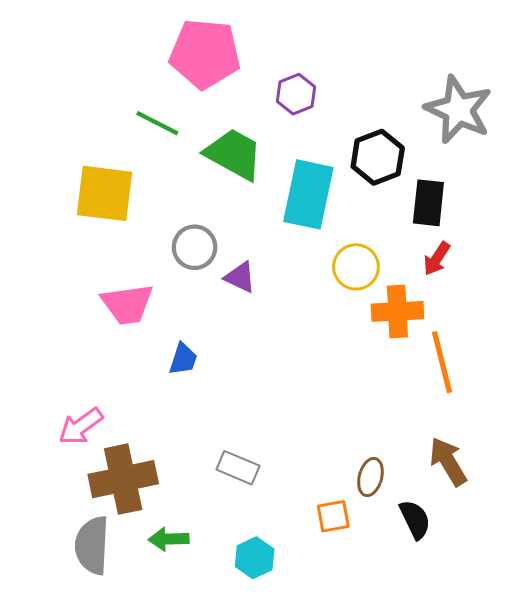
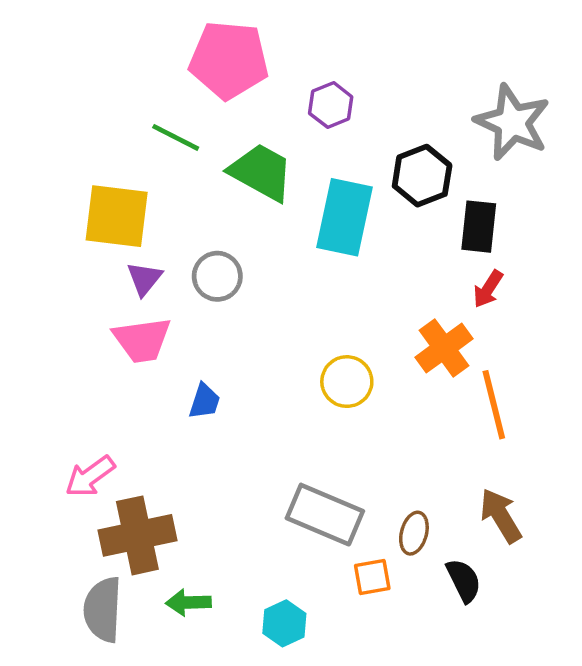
yellow circle: (356, 267) -> (347, 382), moved
purple triangle: (240, 277) -> (144, 279), moved, turned 44
orange cross: (397, 311) -> (444, 348), turned -33
gray rectangle: (238, 468) -> (325, 515), moved, size x1.6

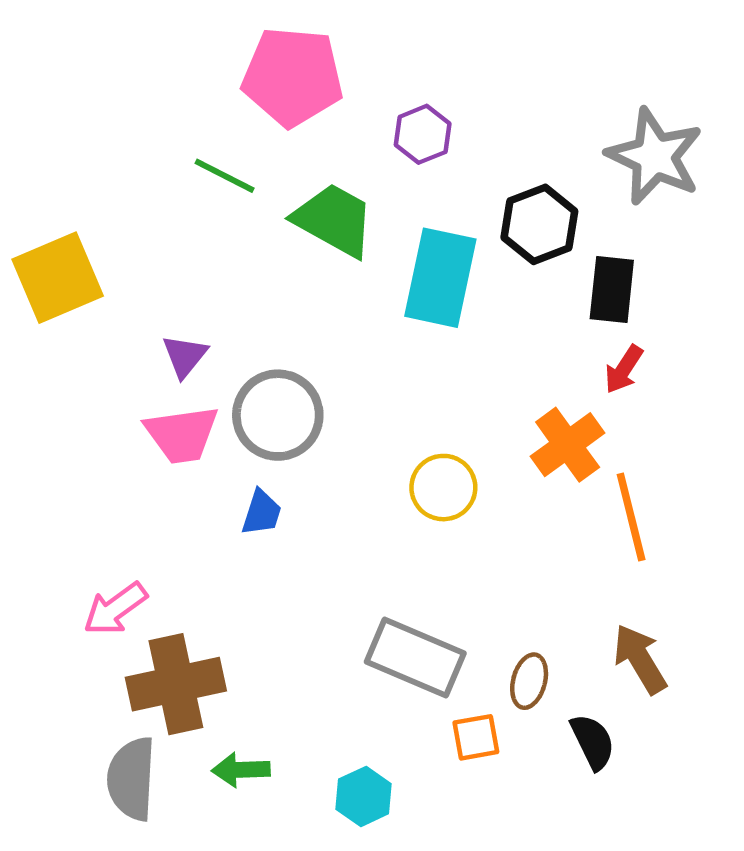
yellow square: (117, 216) -> (58, 278), moved, turned -30
gray circle: (217, 276) -> (278, 415), moved, size x1.4

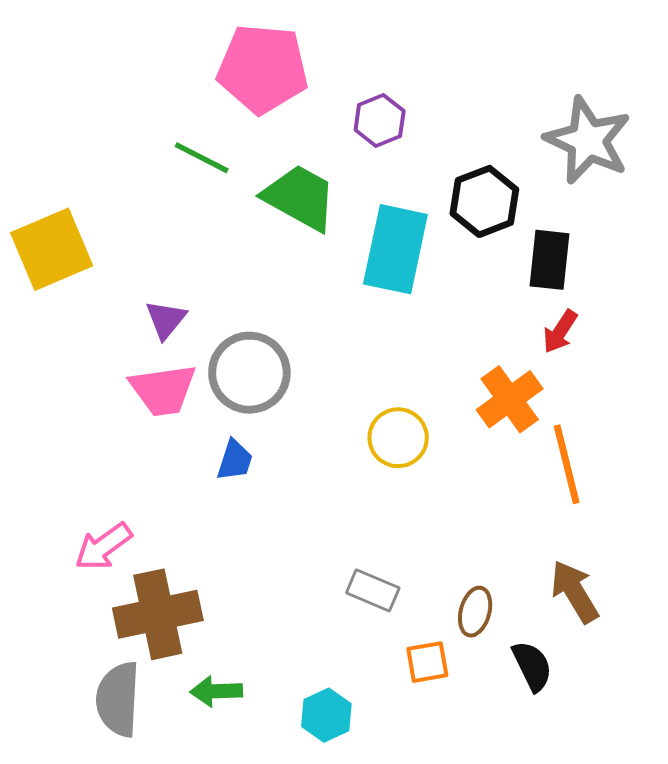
gray rectangle: (415, 658) -> (373, 590), size x0.6

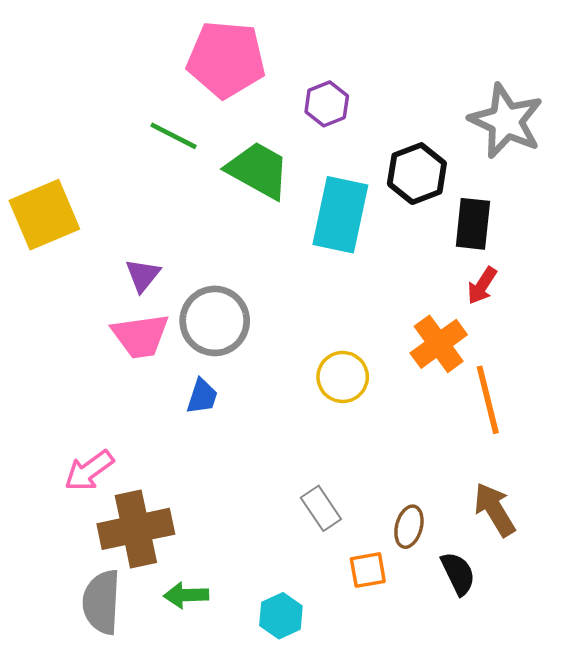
gray rectangle: (373, 590) -> (321, 508), turned 33

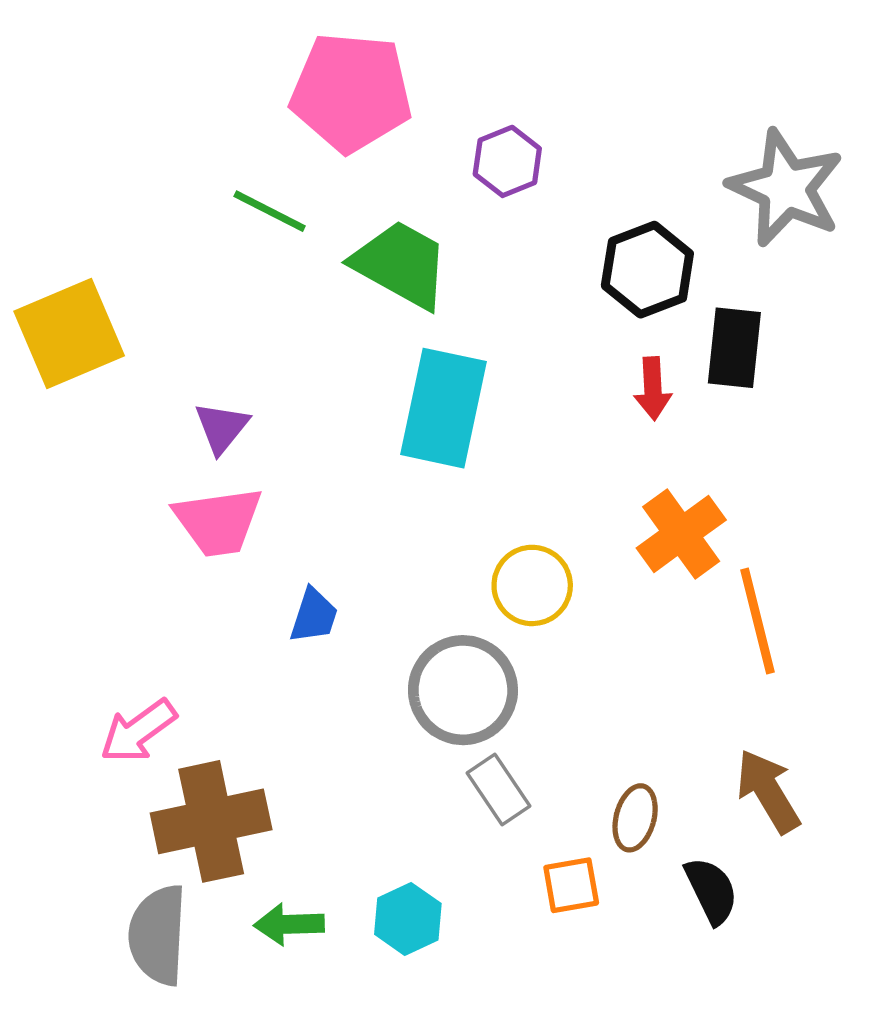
cyan rectangle: (340, 215) -> (443, 408), moved
red arrow: (482, 286) -> (653, 389), moved, turned -36
gray circle: (215, 321) -> (463, 690), moved
cyan hexagon: (281, 616) -> (408, 919), moved

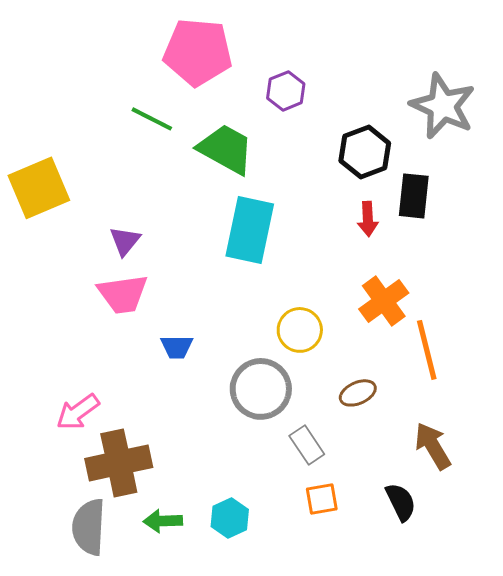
blue trapezoid: (314, 616) -> (177, 347), turned 72
gray rectangle: (498, 789) -> (307, 445), moved
brown ellipse: (635, 818) -> (358, 393), moved, turned 51

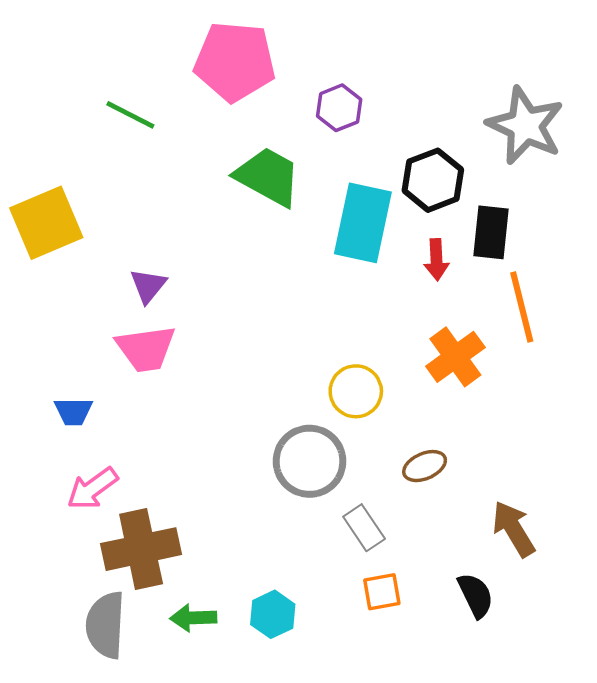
green line: (152, 119) -> (130, 115), moved
cyan rectangle: (250, 230) -> (363, 223), moved
blue trapezoid: (177, 347) -> (73, 411), moved
orange line: (427, 350) -> (522, 307), moved

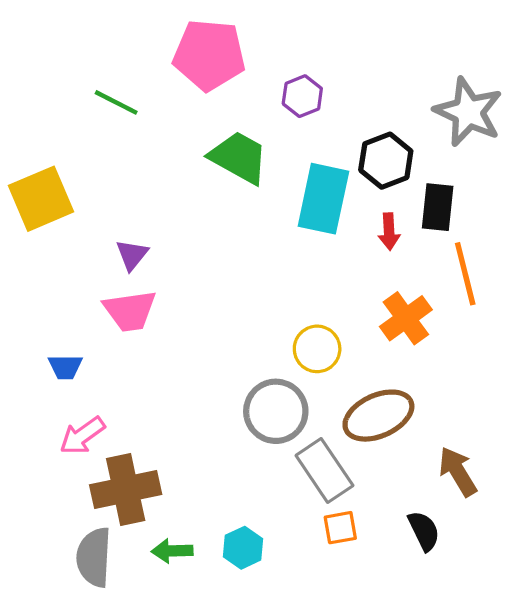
brown ellipse: (425, 466) -> (378, 416), size x1.8
gray rectangle: (364, 528) -> (324, 471), size x1.5

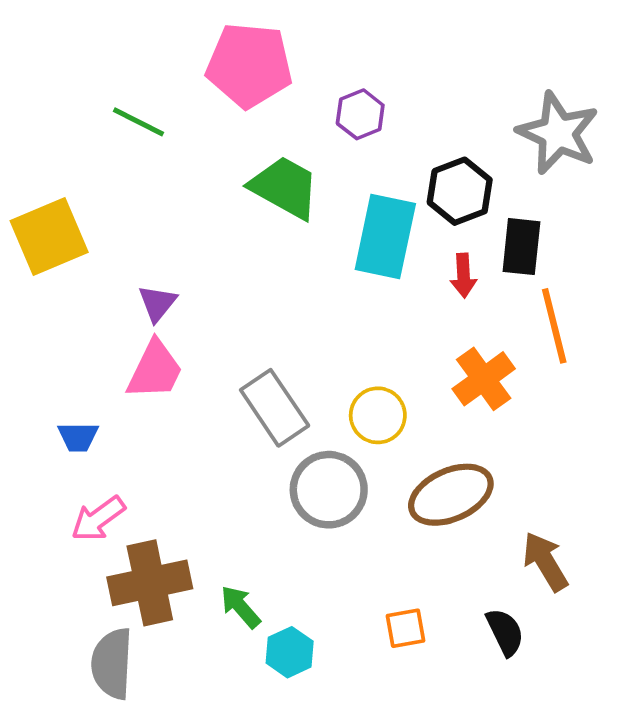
pink trapezoid: (130, 311) -> (155, 370), turned -56
gray rectangle: (324, 471) -> (275, 408), moved
green arrow: (172, 551) -> (241, 607), moved, turned 51

